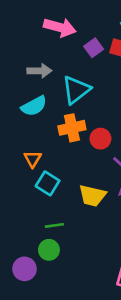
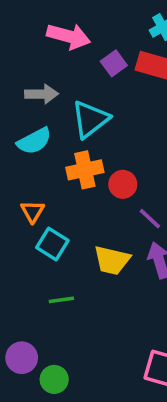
green circle: (49, 250) -> (54, 379), moved

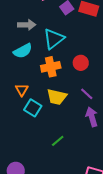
red circle: (123, 184) -> (81, 63), moved
yellow trapezoid: (112, 260) -> (57, 97), moved
green line: (61, 300) -> (58, 141), moved, turned -32

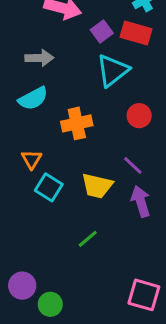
cyan triangle: (54, 39) -> (113, 70), moved
red circle: (81, 63) -> (139, 116), moved
yellow trapezoid: (57, 97) -> (97, 186), moved

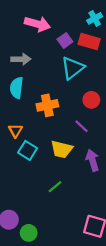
cyan semicircle: (33, 98) -> (17, 88), turned 125
purple line: (133, 166) -> (81, 126), moved

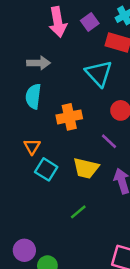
pink arrow: (37, 24) -> (58, 22), turned 65
purple square: (65, 40) -> (90, 22), moved
cyan triangle: (73, 68) -> (99, 73), turned -35

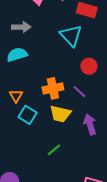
cyan semicircle: (33, 96) -> (17, 55), turned 66
orange cross: (69, 117) -> (53, 88), moved

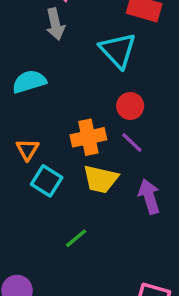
gray arrow: (21, 27) -> (55, 24), moved, turned 78
red circle: (89, 66) -> (130, 106), moved
green line: (54, 150) -> (76, 238), moved

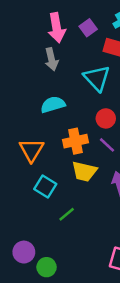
cyan semicircle: (29, 82) -> (53, 105), moved
orange triangle: (27, 149) -> (31, 150), size x1.5
cyan square: (47, 181) -> (45, 186), moved

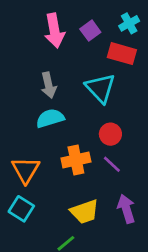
gray arrow: (52, 59) -> (49, 85), moved
yellow trapezoid: (84, 171) -> (85, 212), moved, turned -32
cyan square: (45, 186) -> (21, 209), moved

